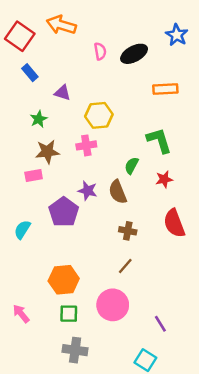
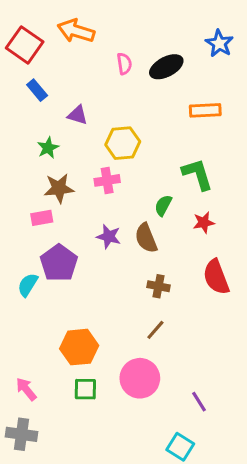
purple pentagon: (64, 212) -> (59, 263), moved
gray cross: (75, 350) -> (21, 434), moved

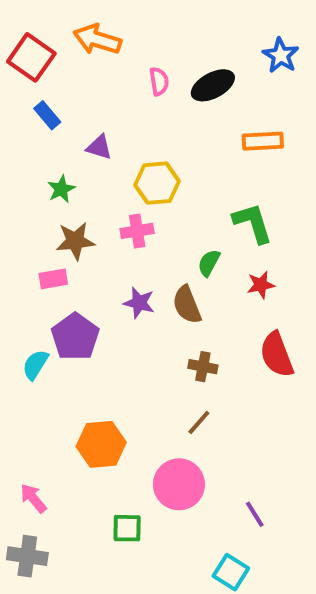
green square: (85, 389) -> (127, 528), moved

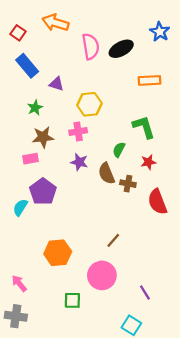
red square: (31, 57) -> (18, 33), size x0.6
pink semicircle: (159, 81) -> (91, 46), size x1.6
blue rectangle: (47, 115) -> (27, 66), size x1.5
purple star: (139, 303) -> (79, 162), moved
brown cross: (203, 367) -> (128, 184), moved

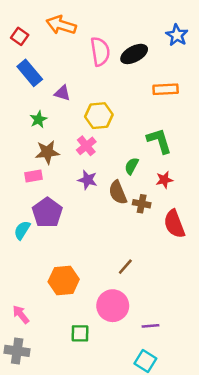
pink cross: (78, 131) -> (86, 146), turned -30
purple line: (145, 292) -> (150, 326), moved, turned -63

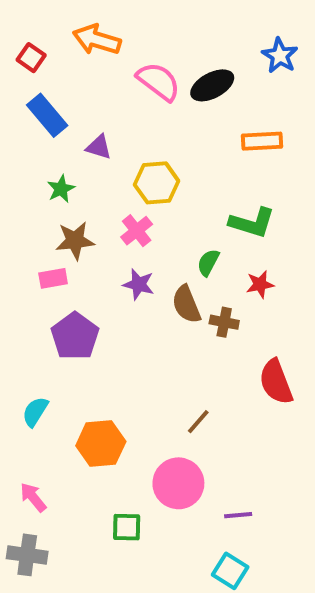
pink semicircle: (100, 51) -> (158, 81), turned -44
green L-shape: (159, 141) -> (252, 223), turned 124
red semicircle: (174, 224) -> (276, 382), moved
cyan semicircle: (22, 230) -> (35, 412), moved

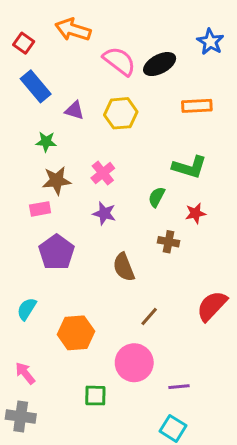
yellow hexagon: (157, 183) -> (121, 113), moved
green star: (61, 189) -> (46, 142), turned 30
brown semicircle: (186, 304) -> (124, 267), moved
red semicircle: (276, 382) -> (212, 306), moved, turned 64

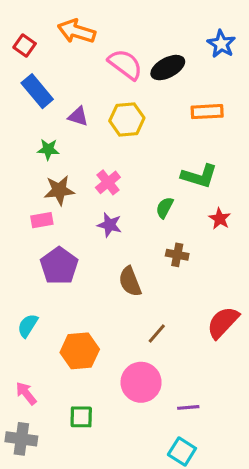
red star: (195, 213) -> (220, 219), moved, turned -30
green square: (95, 396) -> (81, 417), moved

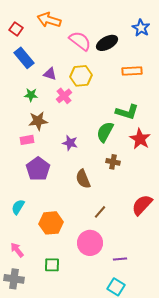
pink cross: (108, 182) -> (64, 96), moved
green semicircle: (165, 208) -> (105, 132), size x1.5
red star: (220, 219) -> (140, 139), size x1.5

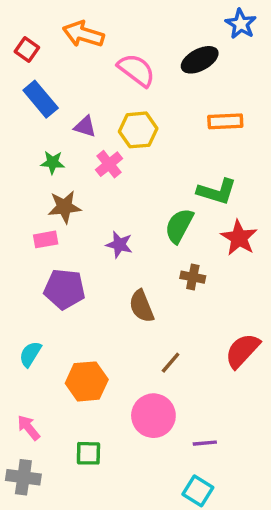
blue star: (141, 28) -> (241, 24), moved
black ellipse: (107, 43) -> (200, 60), moved
purple pentagon: (38, 169) -> (64, 289), turned -30

